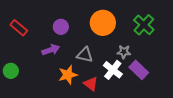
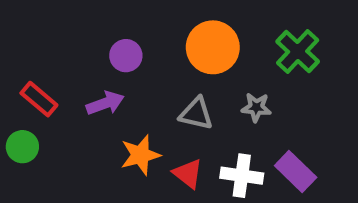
red rectangle: (19, 28) -> (39, 99), moved
gray triangle: (85, 55) -> (196, 114), moved
white cross: (113, 70) -> (242, 176), moved, turned -30
purple rectangle: (139, 70) -> (296, 172), moved

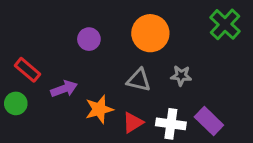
green cross: (298, 51) -> (225, 24), moved
purple arrow: (105, 103) -> (64, 89), moved
red triangle: (188, 174) -> (133, 122), turned 50

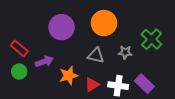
green cross: (225, 24) -> (151, 39), moved
purple circle: (89, 39) -> (62, 27), size x1.6
green circle: (16, 103) -> (19, 72), moved

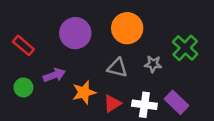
red rectangle: (19, 48) -> (23, 45), moved

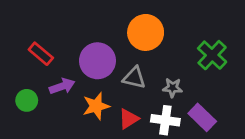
purple circle: (75, 33) -> (97, 61), moved
red rectangle: (23, 45) -> (41, 54), moved
gray star: (153, 64) -> (172, 88), moved

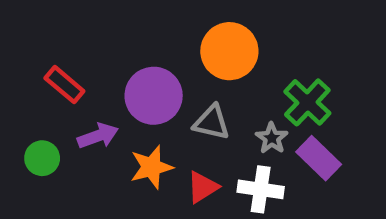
green cross: (212, 55) -> (307, 102), moved
gray star: (172, 88) -> (272, 138), turned 30
purple rectangle: (202, 117) -> (319, 158), moved

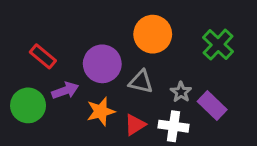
green cross: (307, 102) -> (218, 45), moved
green circle: (42, 158) -> (28, 105), size x1.5

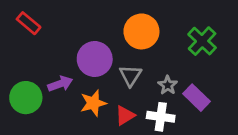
red rectangle: (43, 56) -> (29, 23), moved
gray triangle: (141, 82) -> (130, 76), turned 50

